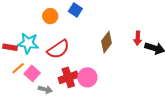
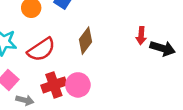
brown diamond: (107, 42) -> (86, 41), moved

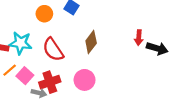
red semicircle: (41, 50) -> (53, 50), turned 90
red cross: (54, 85) -> (50, 82), moved

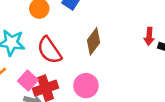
pink square: (25, 76) -> (28, 81), moved

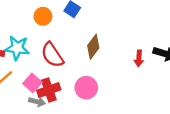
red arrow: (149, 36) -> (139, 58), moved

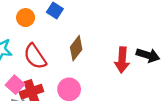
red arrow: (139, 58) -> (122, 60), size x1.5

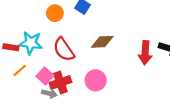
brown diamond: (76, 48) -> (102, 42), turned 50

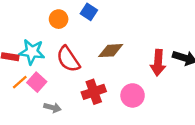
pink square: (45, 76) -> (37, 82), moved
pink circle: (96, 80) -> (133, 95), moved
red cross: (60, 83) -> (94, 92), moved

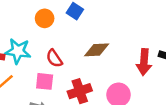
red semicircle: (68, 59) -> (54, 58), size x0.7
pink square: (37, 82) -> (45, 81), moved, turned -36

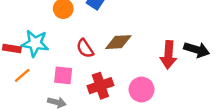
red semicircle: (54, 58) -> (85, 48), moved

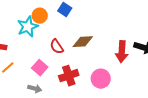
cyan star: (35, 43) -> (28, 27), moved, turned -30
pink square: (63, 75) -> (40, 68), turned 35

